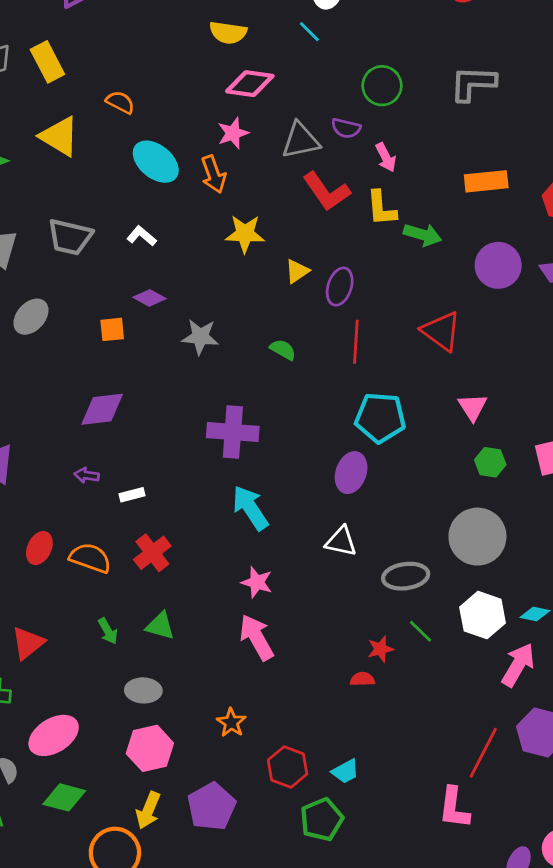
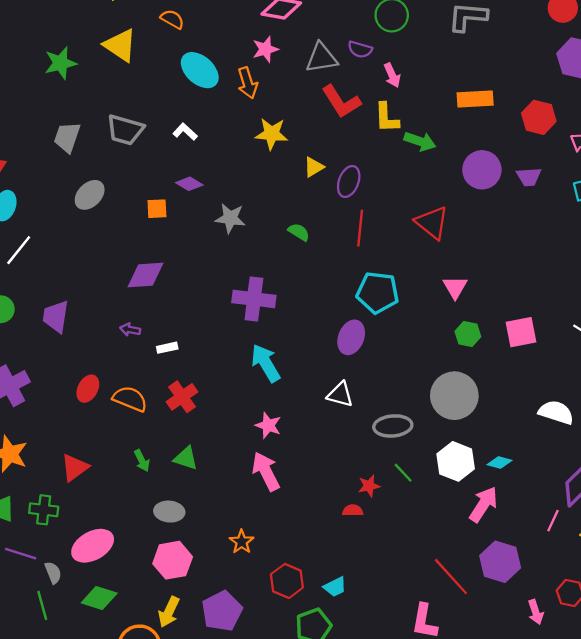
red line: (483, 753) -> (451, 577), turned -72

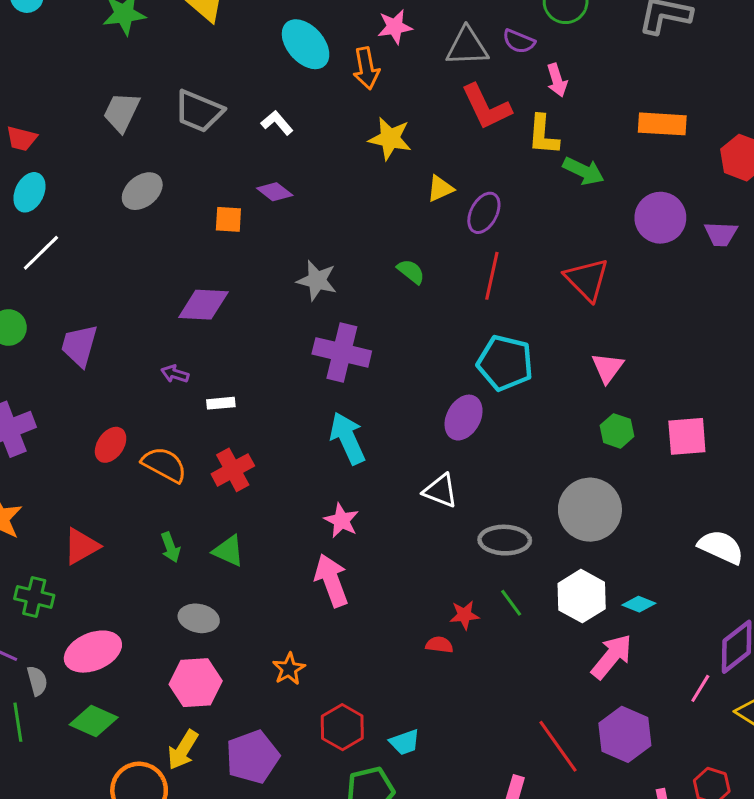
gray star: (230, 218) -> (317, 280), moved

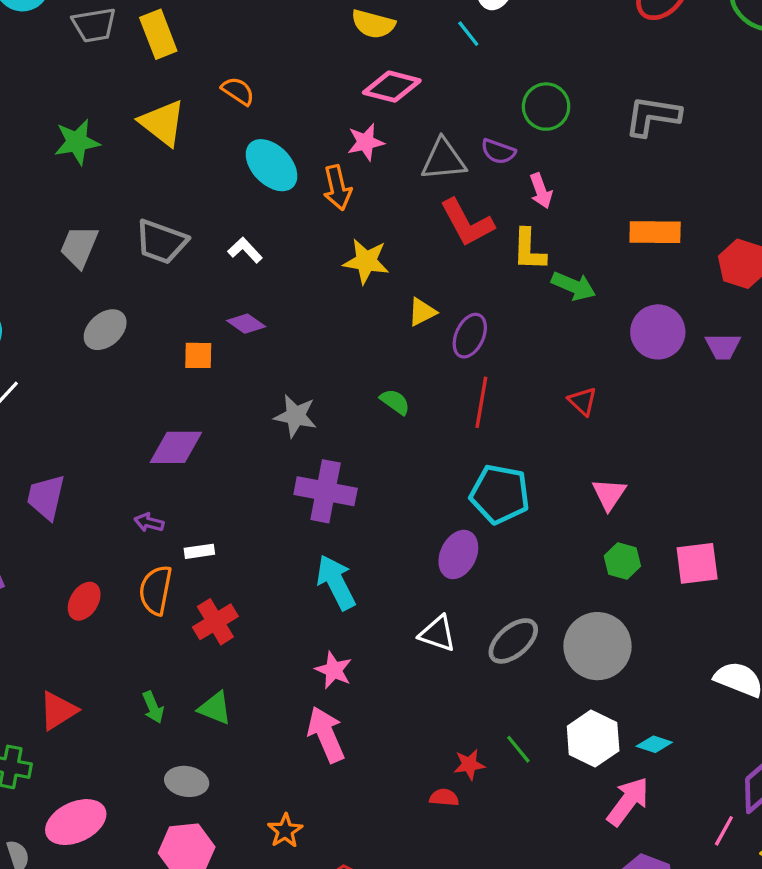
red triangle: (587, 279) -> (583, 401), size x0.6
orange semicircle: (164, 465) -> (156, 590), moved, turned -105
gray ellipse: (505, 540) -> (513, 641), moved, turned -39

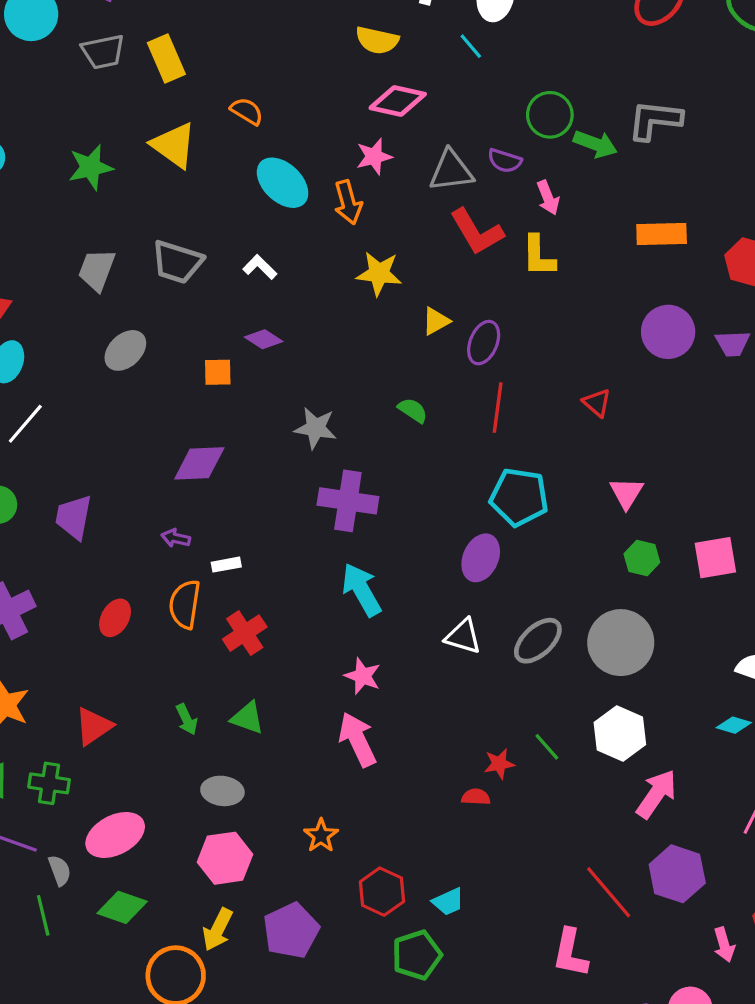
green arrow: (574, 286) -> (595, 144), moved
cyan diamond: (654, 744) -> (734, 725), moved

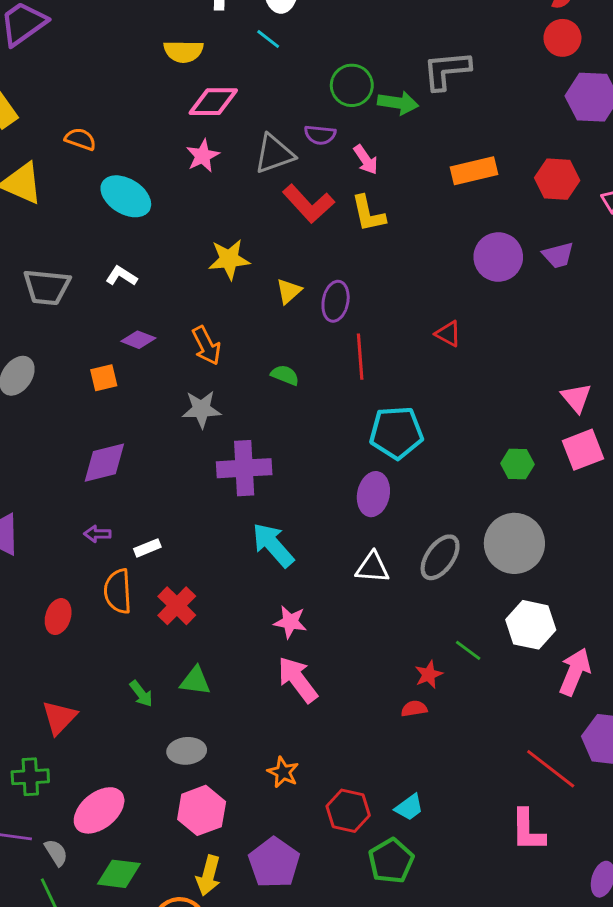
orange arrow: (348, 202) -> (206, 346), moved
pink triangle: (626, 493) -> (576, 398), moved

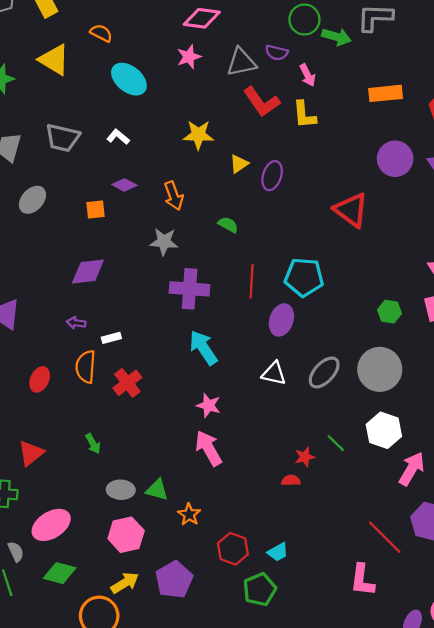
red triangle: (448, 334) -> (351, 210), size x1.8
red line: (360, 357) -> (252, 281), moved
green triangle: (195, 681) -> (157, 490), moved
yellow arrow: (208, 875) -> (125, 583), turned -144

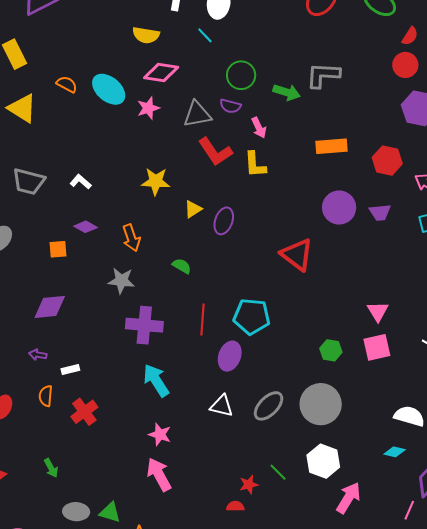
green circle: (304, 20) -> (241, 75), moved
cyan ellipse: (129, 79) -> (109, 89), moved
orange semicircle: (86, 367) -> (46, 396), size x0.7

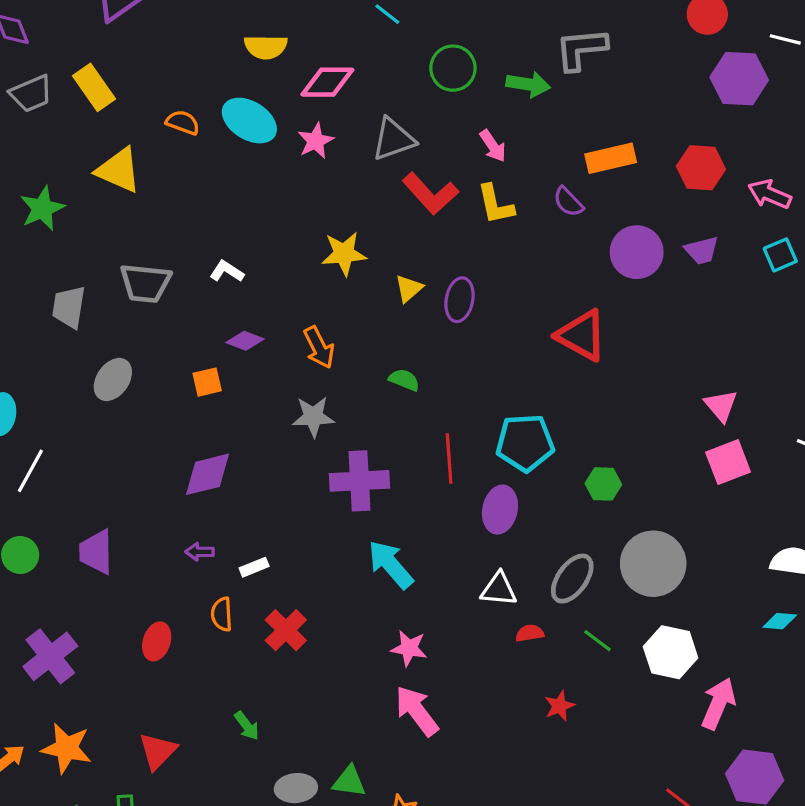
yellow semicircle: (146, 35) -> (266, 47), moved
purple semicircle: (230, 106) -> (568, 202), moved, turned 40
green hexagon: (331, 350) -> (603, 484), moved
green line: (278, 472) -> (597, 641), moved
red semicircle: (235, 506) -> (530, 633), moved

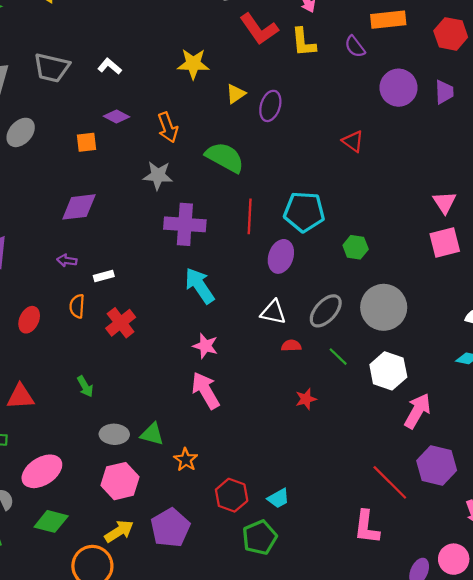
purple trapezoid: (702, 250) -> (444, 92), turned -85
red triangle: (582, 335) -> (353, 141), size x0.6
green semicircle: (404, 380) -> (225, 157), size x1.8
red triangle: (158, 751) -> (20, 397), turned 36

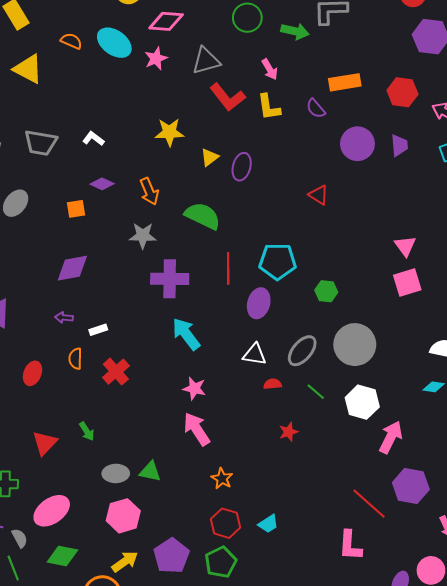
red triangle: (20, 397) -> (45, 443), moved, turned -40
orange star: (186, 460) -> (222, 479), moved
green pentagon: (260, 537) -> (221, 562), moved

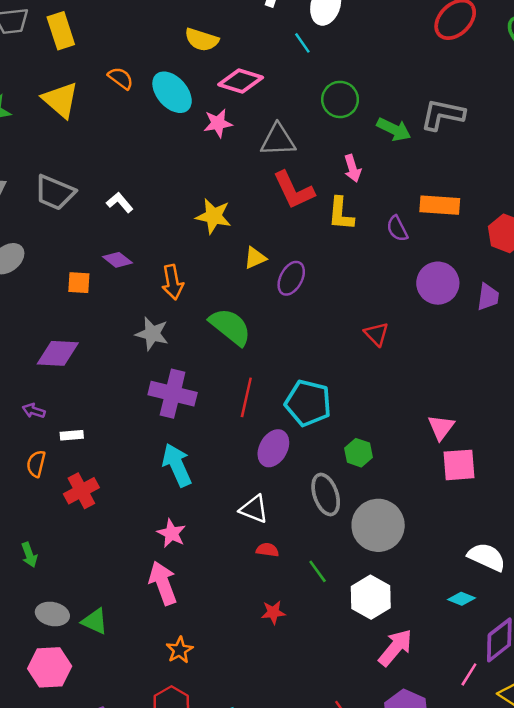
pink triangle: (405, 246) -> (441, 427), moved
gray ellipse: (302, 351) -> (326, 495), moved, turned -72

